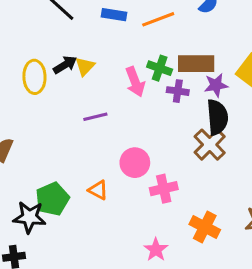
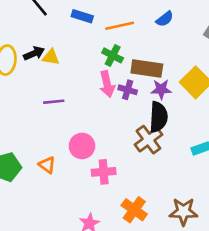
yellow triangle: (85, 66) -> (51, 57), turned 48
green cross: (160, 68) -> (113, 55), moved
pink arrow: (135, 82) -> (107, 84), moved

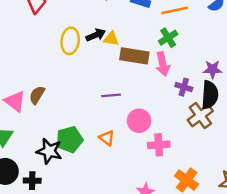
green cross: (113, 55) -> (168, 38), turned 30
brown rectangle: (147, 68) -> (134, 56), moved
purple cross: (128, 90) -> (184, 87), moved
purple line: (54, 102) -> (111, 95), moved

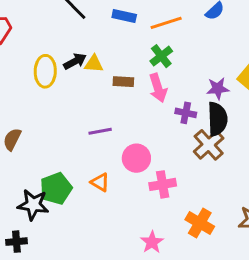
brown rectangle: (134, 56) -> (123, 82), size x0.6

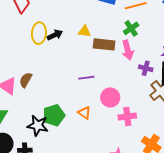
black arrow: (75, 61) -> (55, 35), moved
yellow ellipse: (45, 71) -> (39, 33), moved
brown rectangle: (123, 82) -> (104, 44), size x1.5

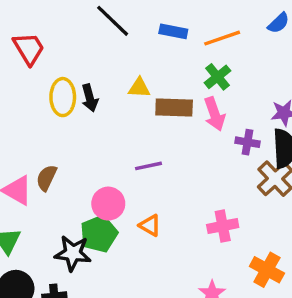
black arrow: (55, 35) -> (90, 98), turned 105
pink circle: (110, 97) -> (108, 204), moved

